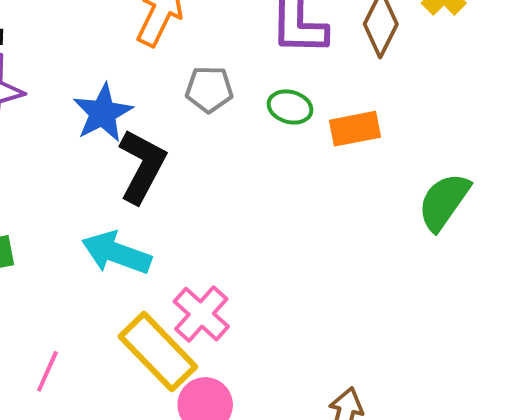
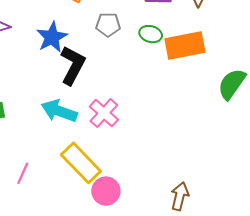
orange rectangle: (355, 129) -> (185, 45), size x1.5
pink cross: (201, 314) -> (104, 113), moved

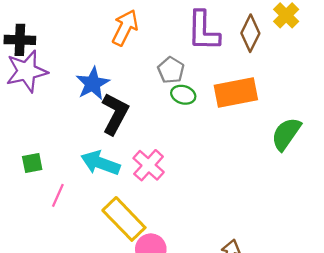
gray pentagon: (108, 25) -> (171, 70), moved, turned 30
green ellipse: (151, 34) -> (183, 95), moved
pink line: (23, 173) -> (58, 195), moved

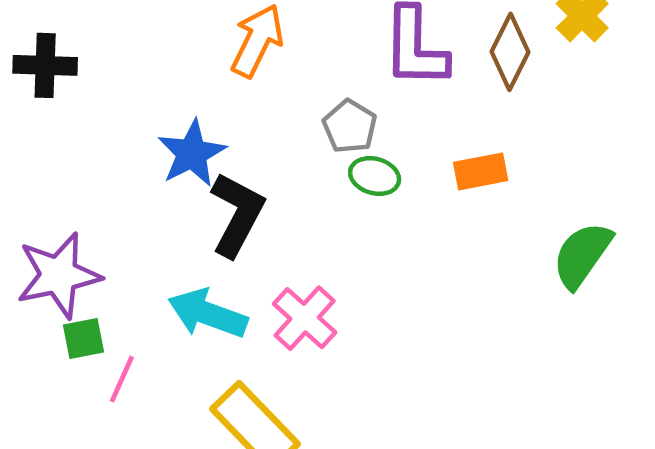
purple star: (27, 71) -> (59, 275), moved
orange rectangle: (236, 92) -> (481, 171), size x0.6
green square: (32, 163) -> (83, 338), moved

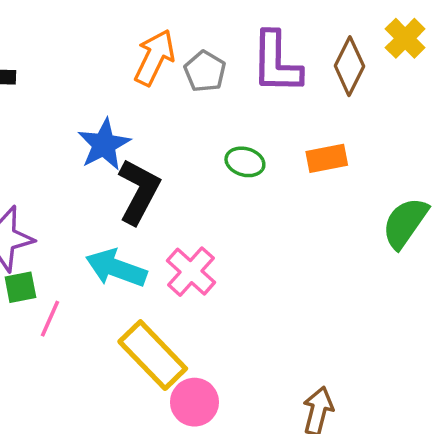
gray pentagon: (350, 126) -> (205, 71), moved

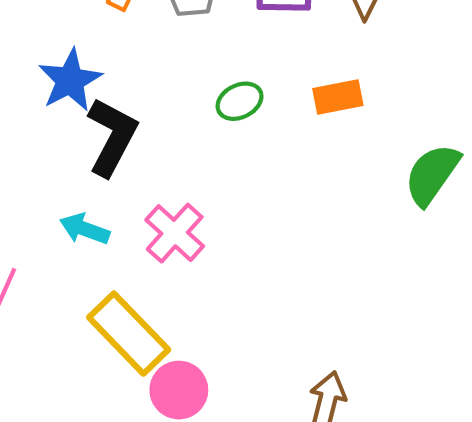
green ellipse: (245, 162) -> (240, 101), turned -42
cyan arrow: (116, 268) -> (85, 229), size x0.7

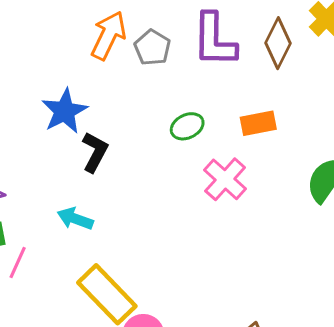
black L-shape: (112, 137) -> (95, 152), size x0.7
pink cross: (175, 233) -> (225, 179), moved

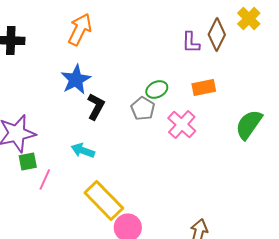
orange arrow: (108, 35) -> (80, 30), moved
purple L-shape: (214, 40) -> (191, 42), moved, size x0.6
gray pentagon: (152, 48) -> (143, 108), moved

